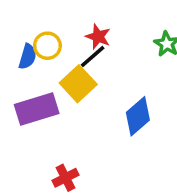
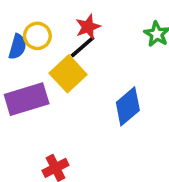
red star: (98, 37) -> (88, 27), turned 30

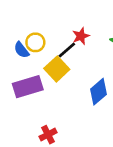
red star: (88, 27) -> (81, 36), moved
blue semicircle: (17, 47) -> (21, 50), turned 126

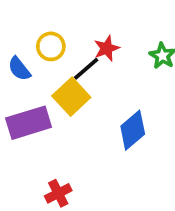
yellow circle: (35, 42) -> (51, 46), moved

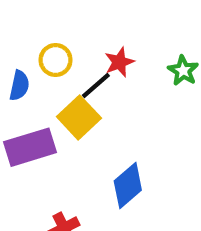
blue semicircle: (19, 69) -> (19, 86), turned -130
blue diamond: (133, 130) -> (128, 185), moved

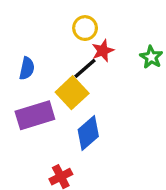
yellow circle: (56, 60) -> (85, 28), moved
blue diamond: (128, 185) -> (88, 133), moved

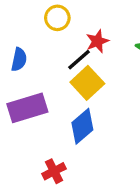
yellow circle: (85, 28) -> (57, 18), moved
yellow square: (72, 93) -> (87, 83), moved

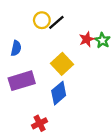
red star: (97, 41) -> (87, 39), moved
black line: (79, 60) -> (56, 22), moved

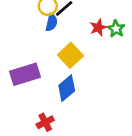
blue semicircle: (16, 48) -> (52, 22), moved

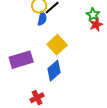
red star: (98, 27) -> (96, 25), moved
green star: (116, 29) -> (93, 15), moved

